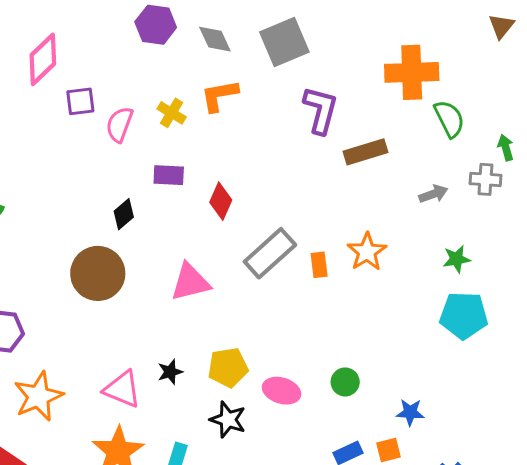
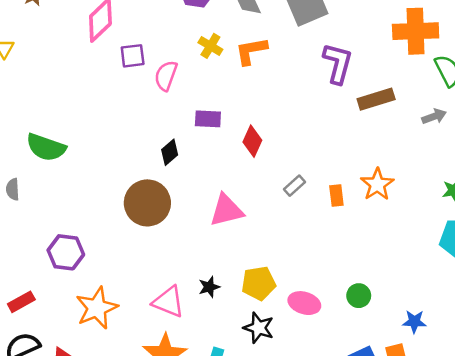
yellow cross: (172, 113) -> (210, 46), moved
gray arrow: (433, 194) -> (434, 116), moved
gray rectangle: (270, 253) -> (294, 186), size x0.5

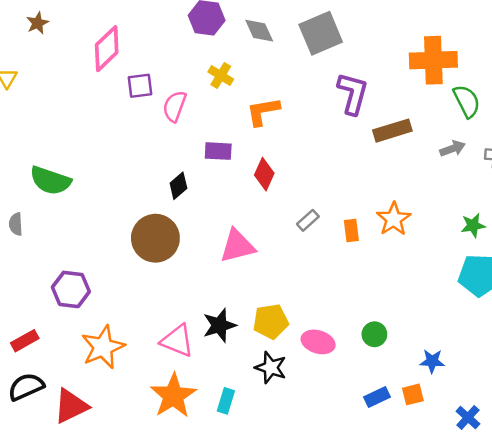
orange L-shape: (251, 51) -> (263, 111), moved
black star: (209, 287) -> (219, 325), size x1.5

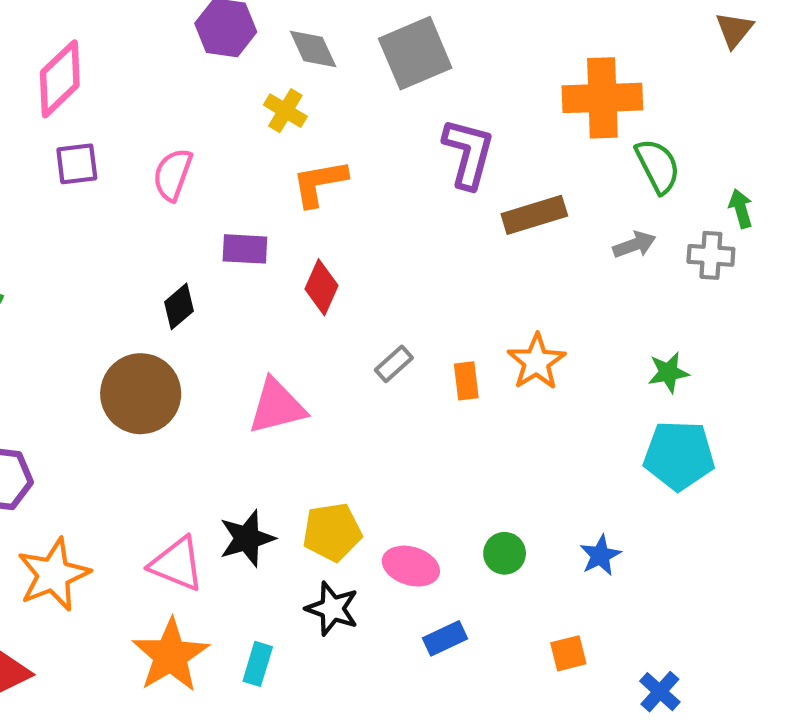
yellow cross: (221, 76) -> (285, 111), moved
purple square: (140, 86) -> (77, 164), moved
blue star: (432, 361) -> (600, 555), moved, turned -30
blue rectangle: (377, 397) -> (445, 638), moved

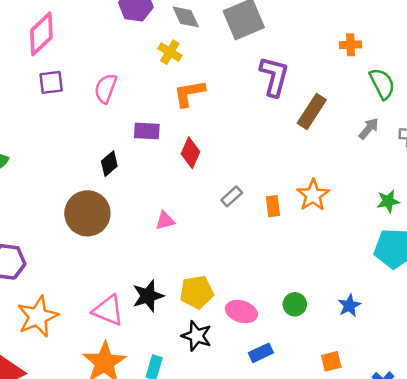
orange cross: (602, 98) -> (351, 45), size x0.5
brown rectangle: (534, 215) -> (312, 112), turned -40
gray arrow: (634, 245) -> (369, 128), turned -30
pink triangle: (277, 406) -> (165, 221), size x0.6

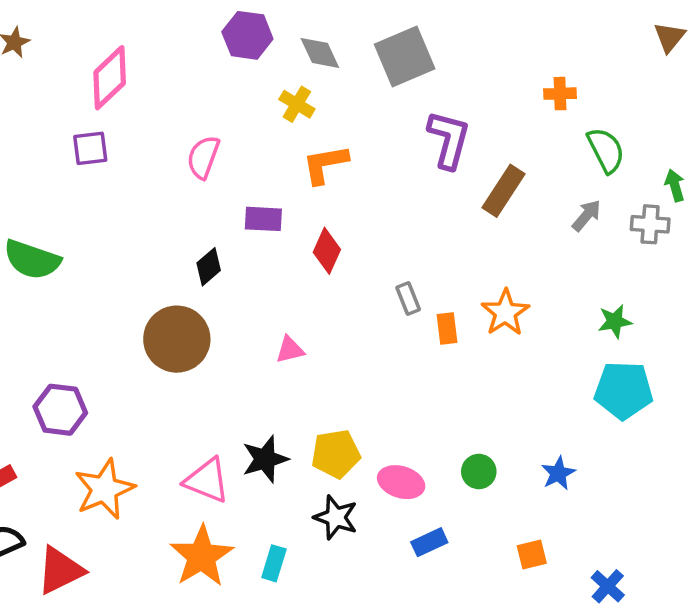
purple square: (51, 82) -> (90, 148), moved
gray rectangle: (232, 196) -> (408, 298), moved, turned -70

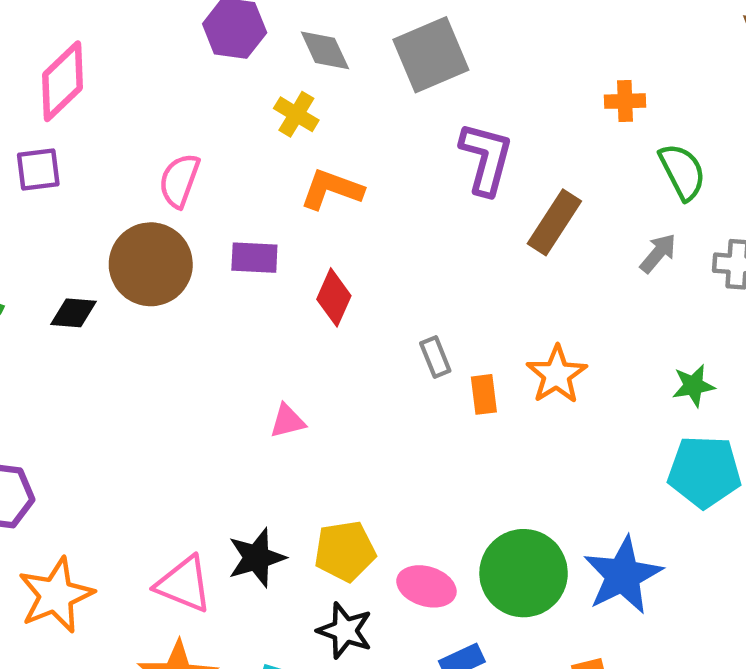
orange L-shape: (325, 164) -> (332, 189), turned 30
black diamond: (209, 267) -> (74, 313), moved, turned 45
brown circle: (177, 339) -> (151, 264), moved
green circle: (479, 472) -> (524, 573), size x2.0
blue star: (558, 473) -> (623, 575), size x1.8

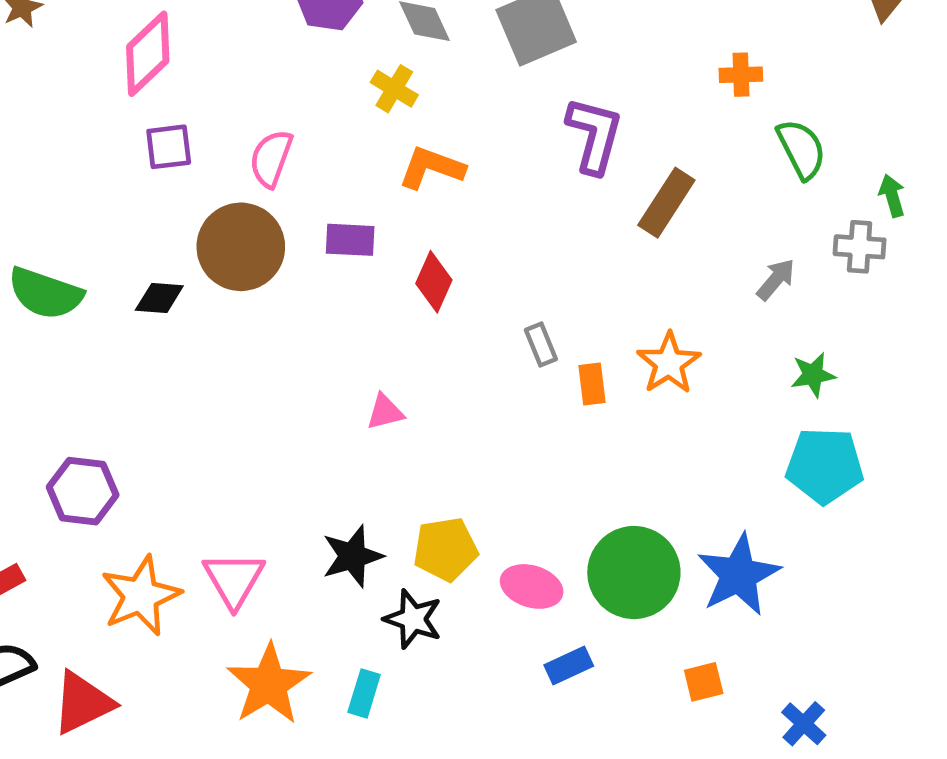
purple square: (38, 169) -> (169, 147), moved
gray arrow: (658, 253) -> (776, 279), moved
pink triangle: (184, 584) -> (234, 579), moved, turned 38
black star: (345, 631) -> (413, 619), moved

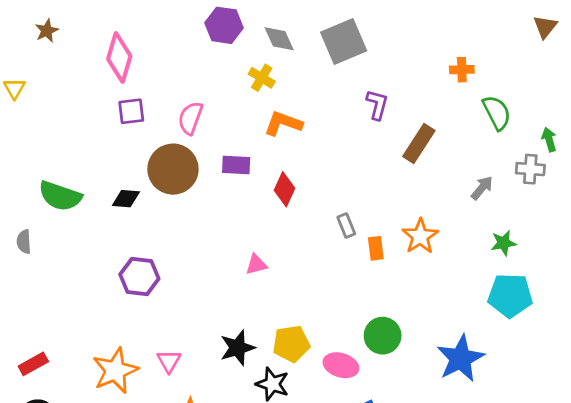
pink diamond: (148, 54) -> (119, 58), turned -30
purple L-shape: (594, 135) -> (377, 105), size x0.7
purple hexagon: (83, 491) -> (139, 277), moved
green circle: (634, 573) -> (383, 336), moved, size x0.7
pink triangle: (234, 579) -> (169, 361), size x0.7

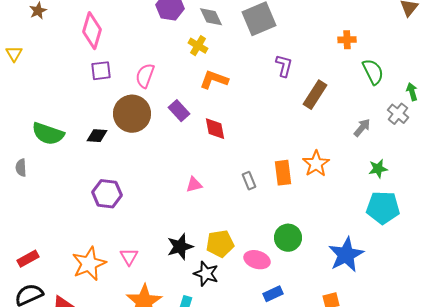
purple rectangle: (236, 165) -> (179, 111), turned 45
gray cross: (530, 169) -> (398, 114), turned 35
red diamond: (284, 189) -> (215, 129), turned -35
gray rectangle: (346, 225) -> (249, 181), moved
orange rectangle: (376, 248) -> (283, 173), size x1.4

